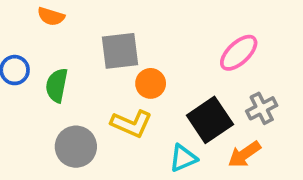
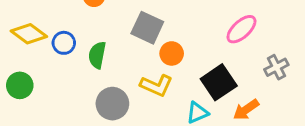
gray square: (120, 51) -> (147, 28), turned 32
gray cross: (262, 108) -> (276, 67), moved

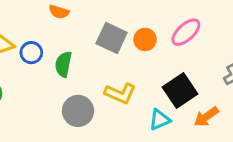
pink ellipse: (241, 29) -> (186, 32), moved
orange circle: (172, 53) -> (145, 39), moved

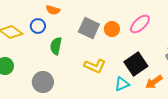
blue circle: (31, 53) -> (38, 26), moved
gray circle: (78, 111) -> (43, 82), moved

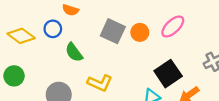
green semicircle: (56, 46) -> (74, 52), turned -48
yellow L-shape: (95, 66) -> (100, 83), moved

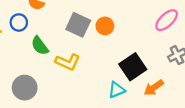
pink ellipse: (173, 26) -> (167, 20), moved
yellow L-shape: (100, 83) -> (68, 62), moved

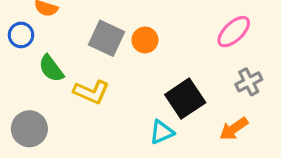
orange arrow: (154, 88) -> (234, 129), moved

